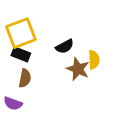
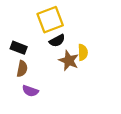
yellow square: (21, 33) -> (50, 20), moved
purple semicircle: (13, 103) -> (30, 91), moved

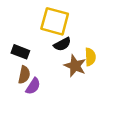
yellow square: (50, 20) -> (55, 21), turned 36
purple semicircle: (30, 91) -> (33, 86), moved, turned -77

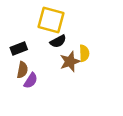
black rectangle: (20, 52) -> (19, 48), turned -42
brown star: (75, 66) -> (70, 62), turned 30

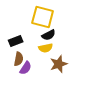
yellow semicircle: (84, 53) -> (46, 48), moved, turned 80
brown star: (70, 62) -> (59, 64), moved

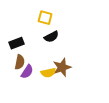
yellow square: (43, 17) -> (45, 18), size x0.6
yellow semicircle: (46, 48) -> (48, 73), moved

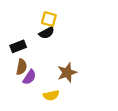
black semicircle: (51, 37) -> (47, 33), moved
yellow semicircle: (48, 73) -> (51, 95), moved

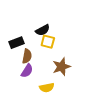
yellow square: (49, 19) -> (48, 42), moved
brown semicircle: (22, 67) -> (27, 56), moved

